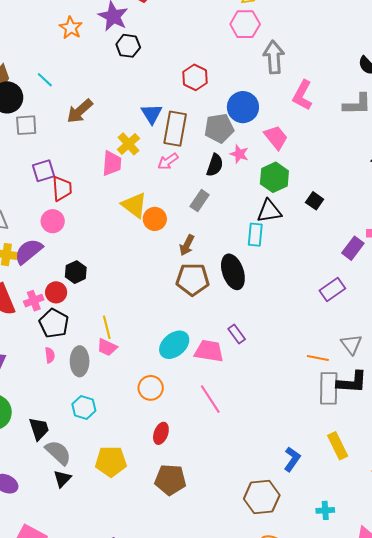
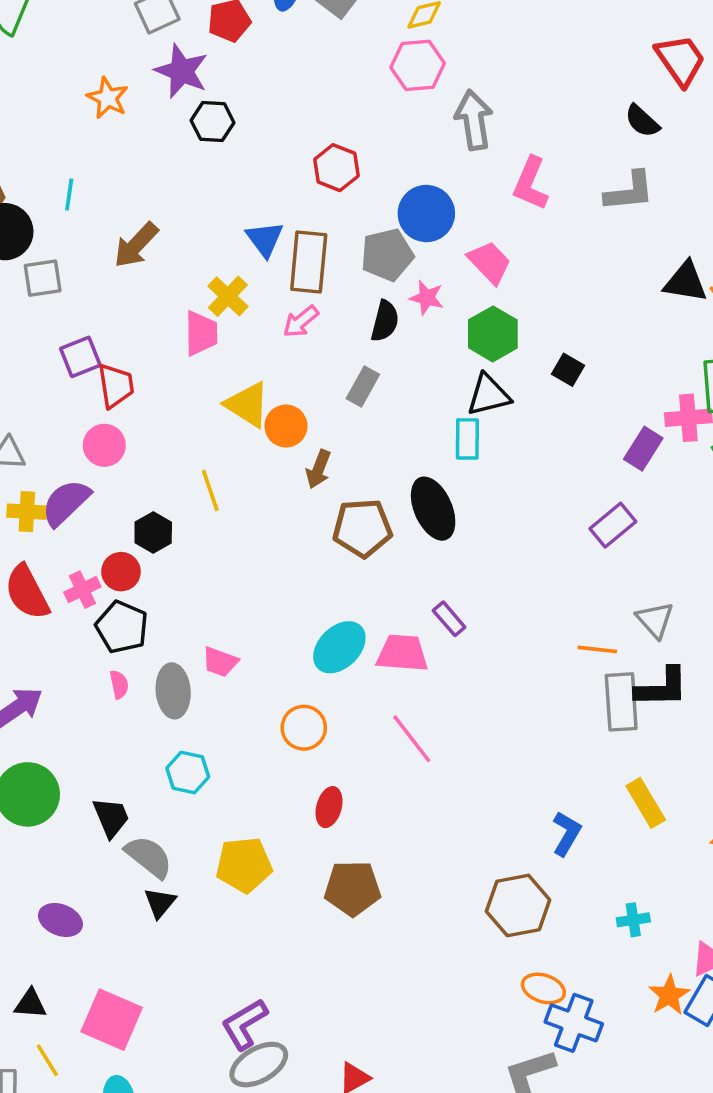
cyan line: (45, 80) -> (69, 195), turned 60
brown arrow: (187, 245) -> (318, 469), moved
yellow line: (107, 327) -> (210, 490), moved

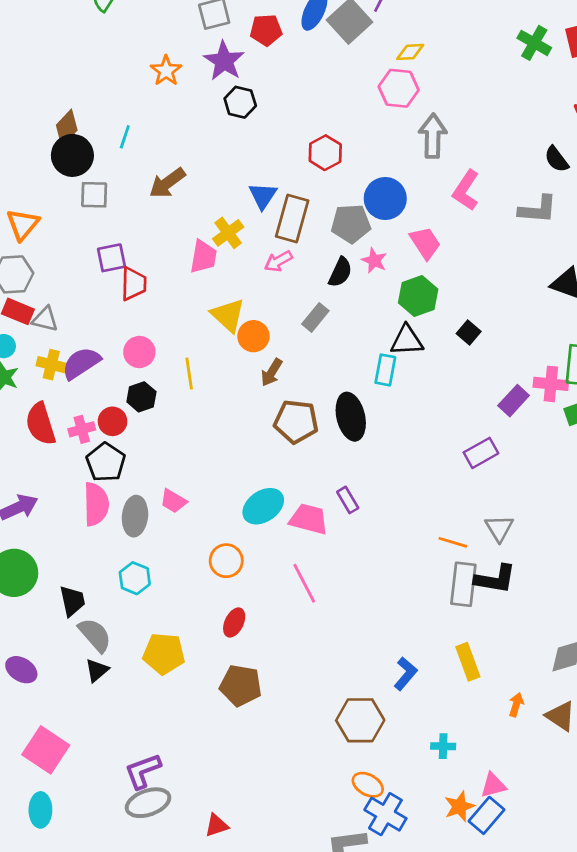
pink circle: (104, 445) -> (139, 352), moved
pink semicircle: (119, 684) -> (96, 504), size x2.0

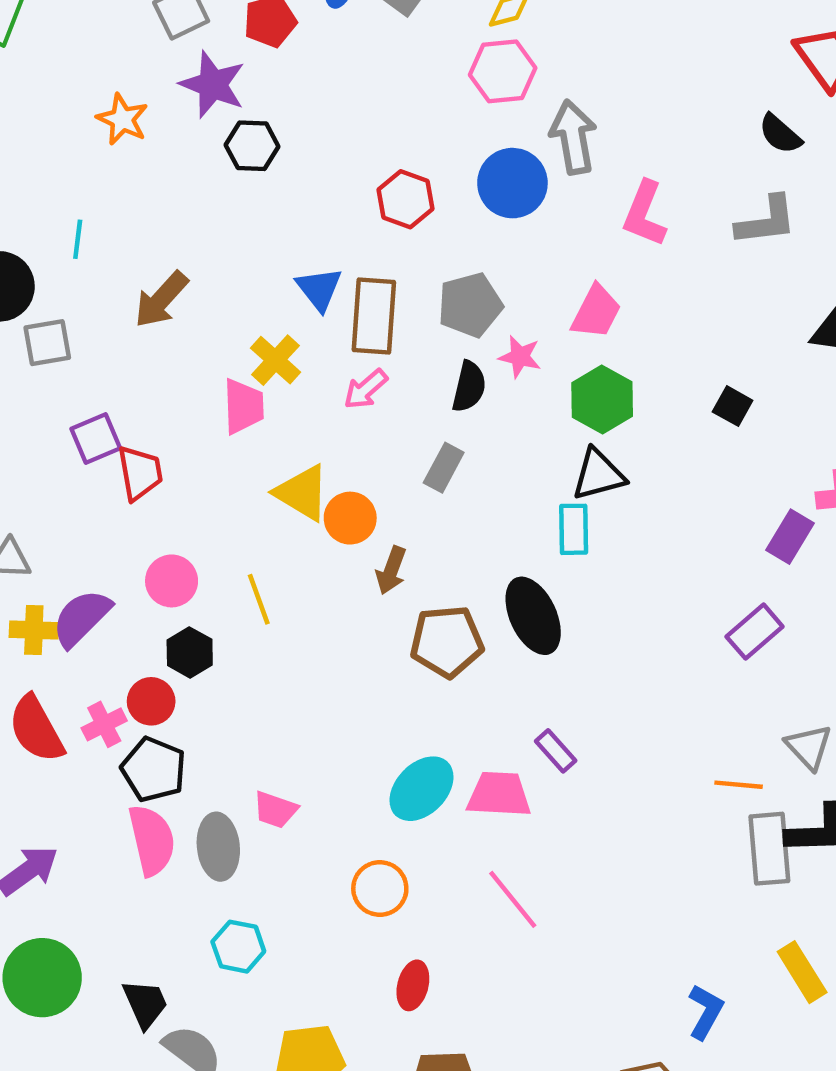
blue circle: (385, 199) -> (512, 183), moved
pink trapezoid: (425, 243) -> (596, 312), turned 72
black square: (469, 332) -> (733, 406), moved

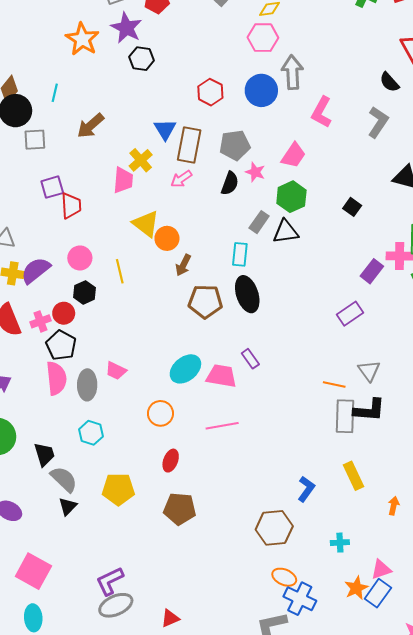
orange star: (122, 119) -> (82, 39), size x1.4
gray L-shape: (766, 221) -> (378, 122), turned -56
gray rectangle: (444, 468) -> (259, 222), moved
cyan rectangle: (574, 529) -> (240, 254), moved
pink line: (513, 899) -> (222, 426), turned -68

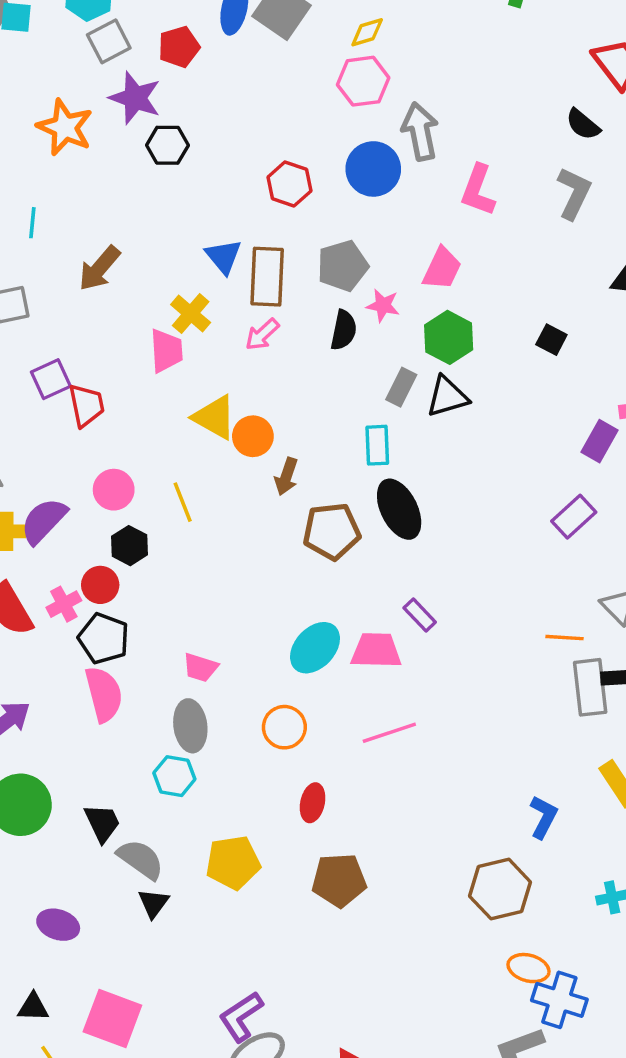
gray ellipse: (87, 385) -> (190, 726), moved

